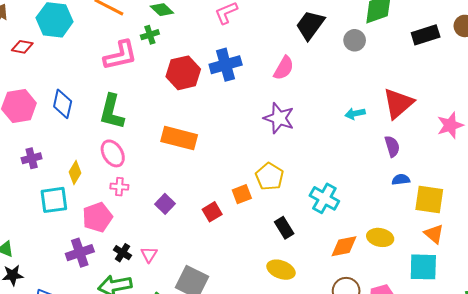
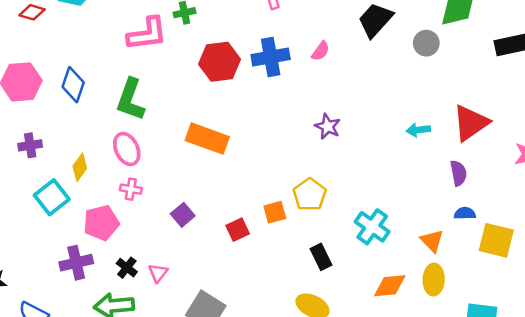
pink semicircle: (284, 68) -> (321, 51), moved, size x0.7
purple star: (279, 118) -> (328, 127), size x0.7
cyan square: (54, 200) -> (52, 197), turned -36
orange triangle: (434, 234) -> (432, 241), moved
yellow ellipse: (380, 237) -> (434, 280), turned 75

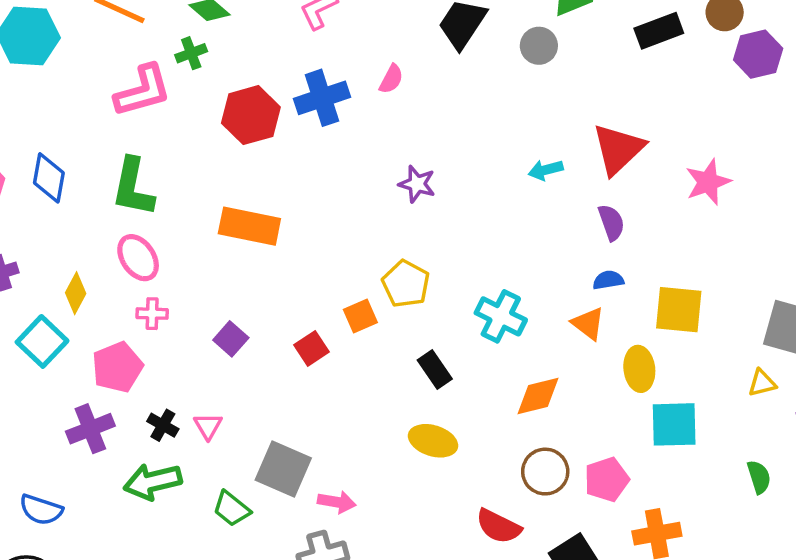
blue semicircle: (465, 213) -> (608, 280), moved
yellow ellipse: (434, 280) -> (639, 369), moved

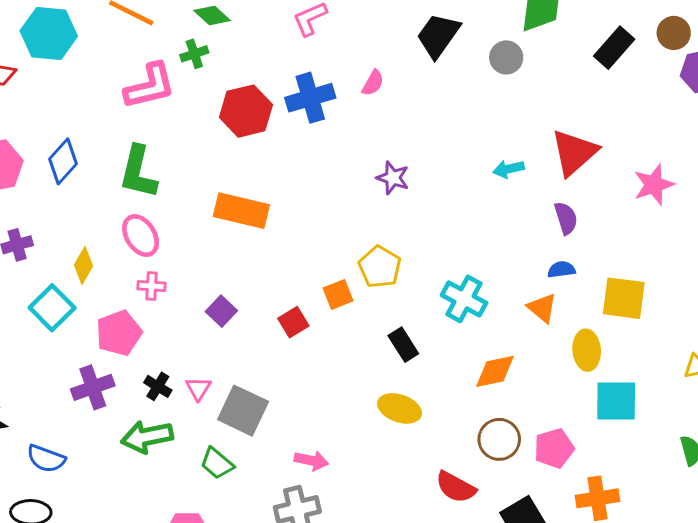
black rectangle: (659, 31) -> (614, 48), turned -30
blue diamond: (49, 178) -> (63, 161), turned 30
gray square: (283, 469) -> (243, 411), moved

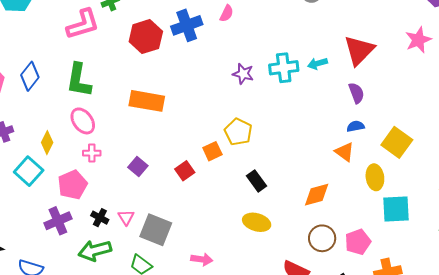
pink star: (654, 185) -> (418, 40), moved
yellow square: (624, 298) -> (397, 142), turned 32
cyan cross: (464, 299) -> (284, 68), moved, turned -32

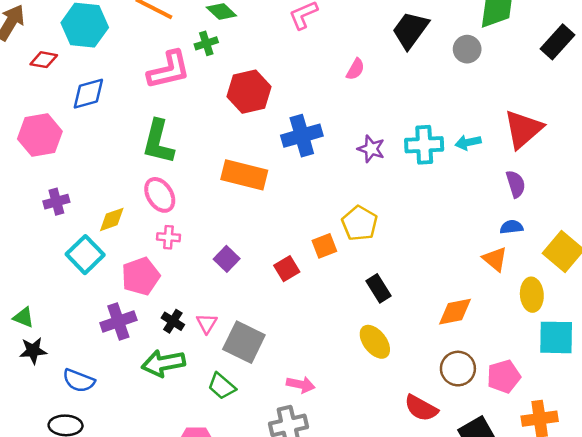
blue cross: (187, 25) -> (302, 136), moved
blue diamond: (30, 76) -> (88, 94), moved, turned 32
yellow diamond: (47, 143) -> (112, 219), turned 40
yellow ellipse: (257, 222) -> (375, 342), turned 32

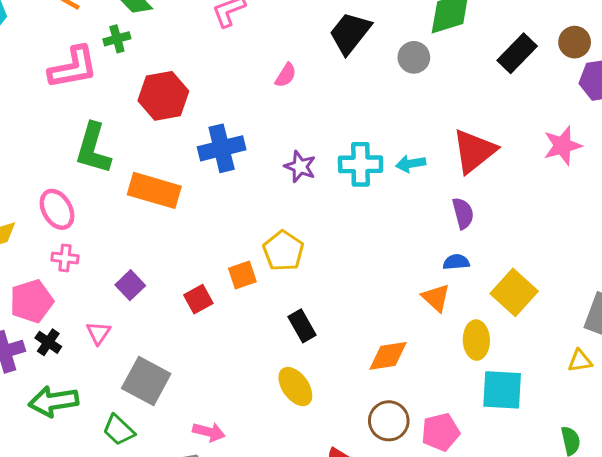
green L-shape: (158, 142) -> (93, 148), moved
black cross: (173, 321) -> (48, 342), moved
pink triangle: (207, 323) -> (98, 333), moved

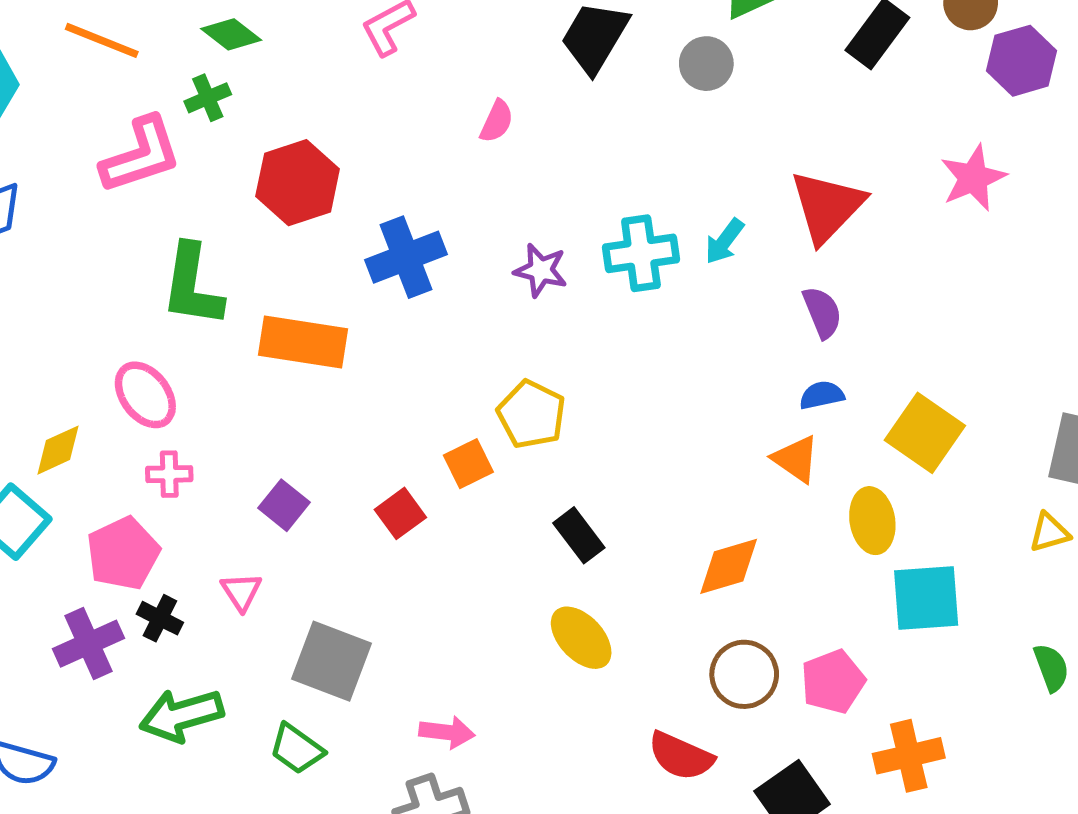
cyan arrow: (411, 164) -> (724, 241), turned -36

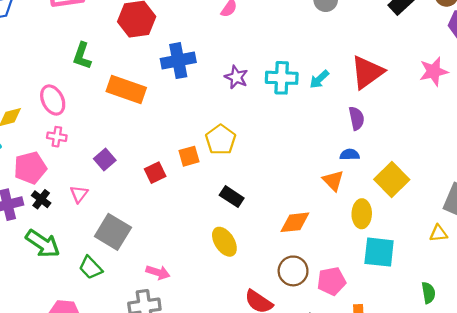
green L-shape: (192, 285) -> (82, 56), size x0.7
black rectangle: (579, 535) -> (232, 197), turned -30
green arrow: (181, 715) -> (43, 244), turned -140

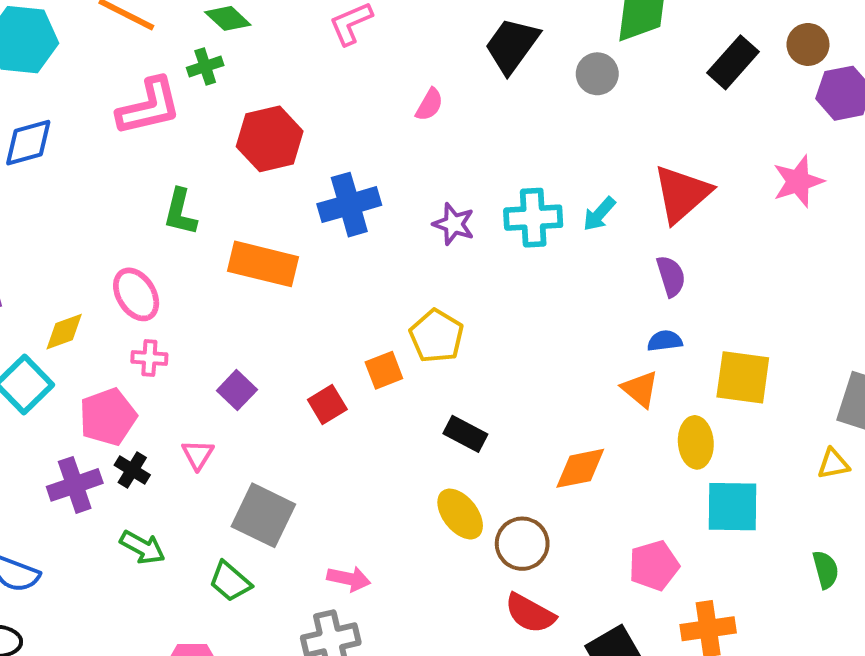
yellow square: (392, 179) -> (743, 377), turned -32
green arrow: (43, 244) -> (142, 547), size x0.7
brown circle: (293, 271) -> (522, 544), moved

